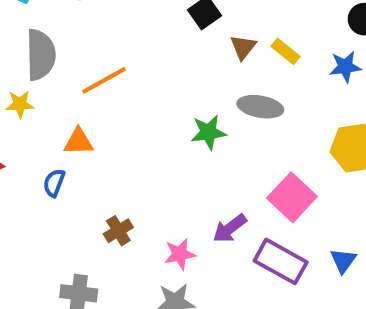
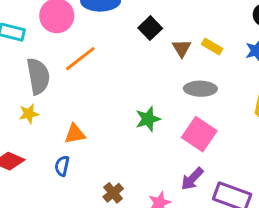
orange line: (104, 80) -> (80, 59), moved
green star: (208, 132) -> (148, 119), moved
pink square: (292, 197) -> (199, 134), moved

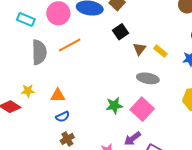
yellow star: (29, 114) -> (28, 91), moved
green star: (148, 119) -> (114, 106), moved
blue semicircle: (62, 166) -> (63, 117), moved, turned -136
brown cross: (113, 193) -> (67, 139), moved

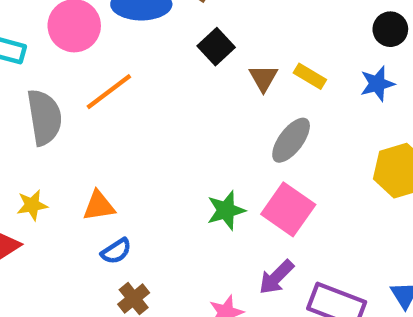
gray ellipse: (148, 78) -> (291, 140), turned -55

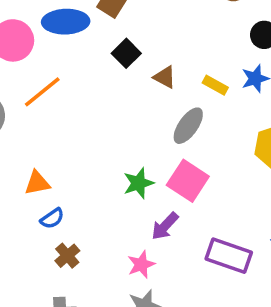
yellow rectangle: (310, 76) -> (215, 85), moved
brown triangle: (263, 78) -> (165, 77), turned -30
purple arrow: (276, 277) -> (165, 226), moved

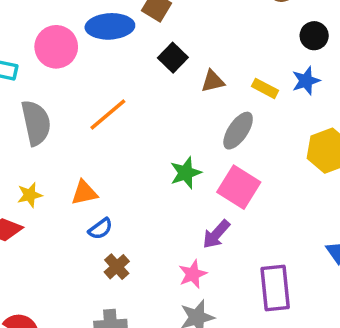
brown triangle: (165, 77) -> (213, 81), turned -40
orange line: (42, 92) -> (108, 114), moved
green star: (138, 183) -> (186, 173), moved
purple rectangle: (229, 256) -> (275, 288), moved, turned 66

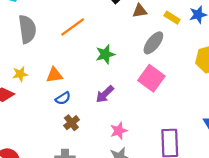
green star: (186, 173) -> (105, 54), moved
purple arrow: (216, 234) -> (105, 94), moved

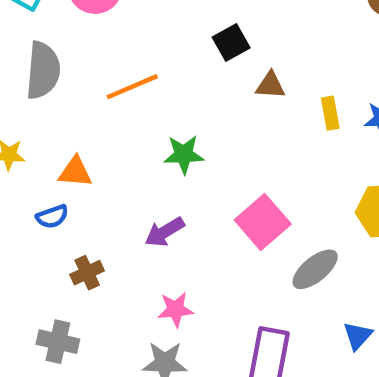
yellow rectangle: (172, 18) -> (330, 113), turned 35
gray ellipse: (153, 43) -> (315, 269), moved
blue semicircle: (63, 98) -> (52, 217), moved

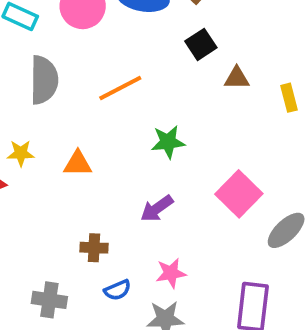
blue semicircle: (52, 217) -> (118, 290), moved
brown cross: (87, 273) -> (94, 248), turned 32
gray cross: (58, 342) -> (49, 300), moved

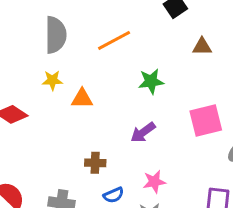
brown triangle: (237, 78) -> (202, 47), moved
yellow star: (21, 153) -> (52, 80), moved
pink square: (239, 194) -> (206, 121), turned 32

